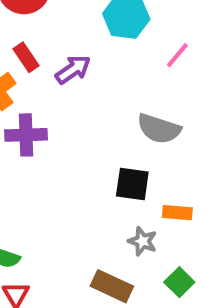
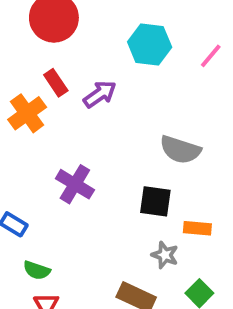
pink line: (177, 55) -> (211, 56), moved
purple cross: (26, 135) -> (75, 184), moved, turned 33

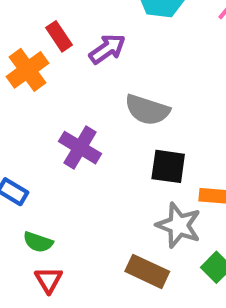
gray semicircle: (180, 150) -> (147, 110), moved
gray star: (165, 255) -> (179, 225), size x1.5

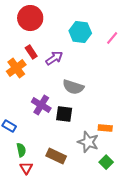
black square: (168, 166) -> (64, 114), moved
green semicircle: (38, 242) -> (21, 150), turned -120
brown rectangle: (147, 271) -> (56, 156), moved

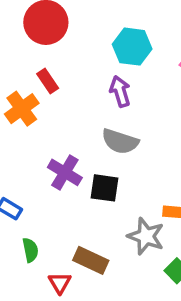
purple arrow: (54, 58) -> (120, 91), moved, turned -72
red triangle: (26, 168) -> (60, 283), moved

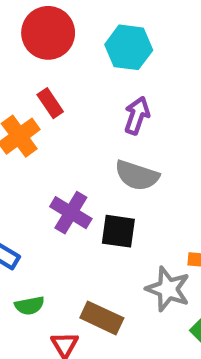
cyan hexagon: (132, 47) -> (129, 47), moved
purple arrow: (120, 91) -> (137, 115), turned 36
green semicircle: (30, 250) -> (30, 306), turned 90

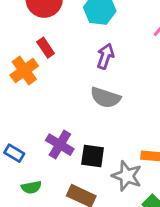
purple cross: (71, 213) -> (60, 145), moved
black square: (118, 231) -> (93, 156), moved

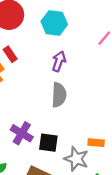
gray semicircle: (105, 98) -> (59, 95), turned -105

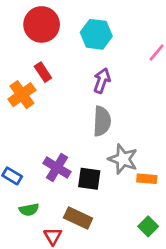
gray star: (76, 159) -> (123, 159), moved

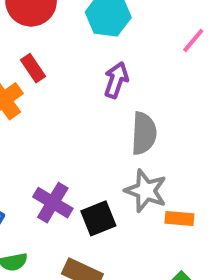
gray semicircle: (102, 121) -> (144, 133), moved
black square: (89, 179) -> (98, 218), turned -30

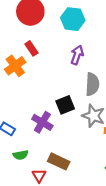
black square: (98, 218) -> (65, 105), moved

